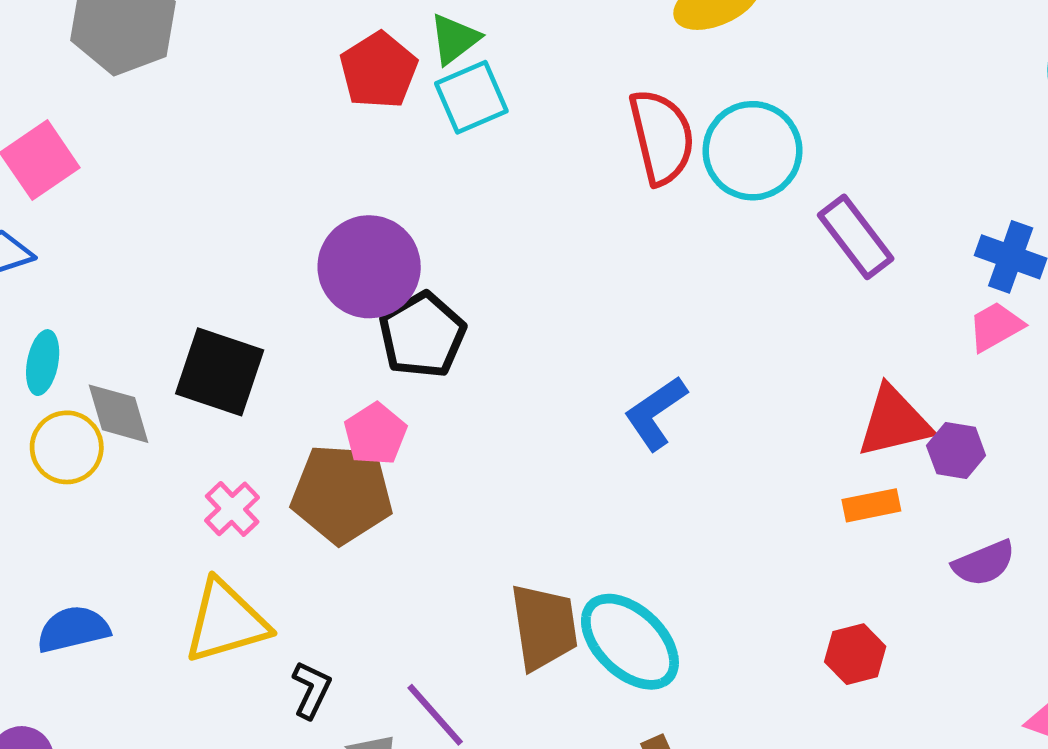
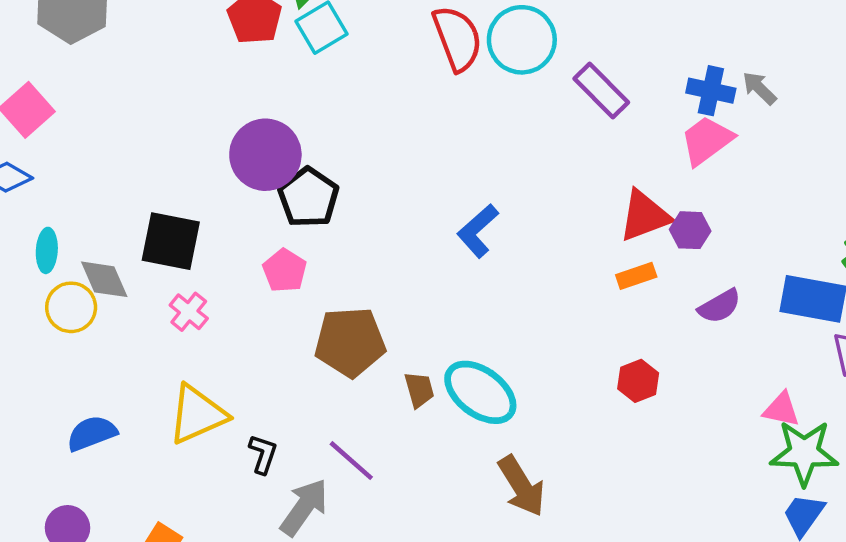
pink trapezoid: (996, 327) -> (707, 140), size x1.4
brown pentagon: (342, 494) -> (350, 342), moved
pink cross: (232, 509) -> (189, 312), moved
brown trapezoid: (544, 627) -> (419, 390), size x0.6

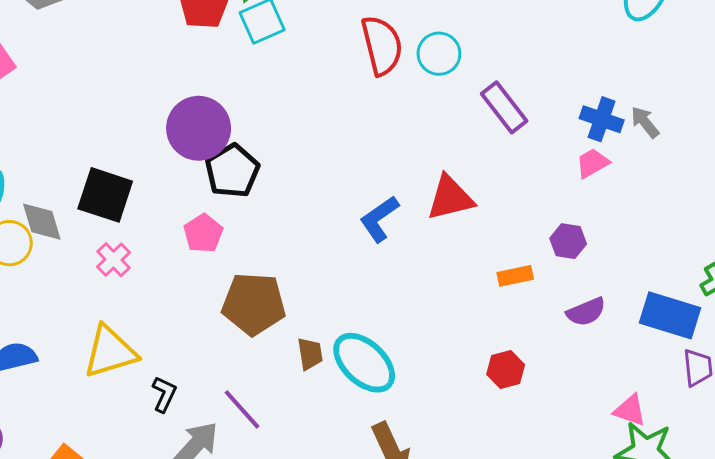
cyan circle: (522, 40) -> (439, 54), size x0.7
pink trapezoid: (707, 140) -> (593, 163), size x0.7
red triangle: (645, 216) -> (450, 198), moved

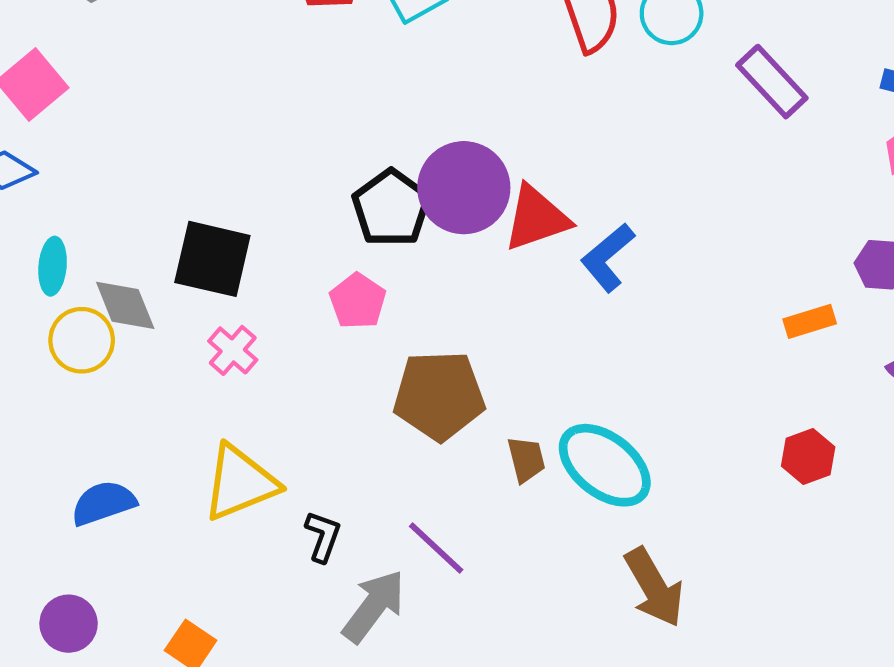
purple circle: (199, 128) -> (464, 188), moved
red triangle: (450, 198) -> (536, 218), moved

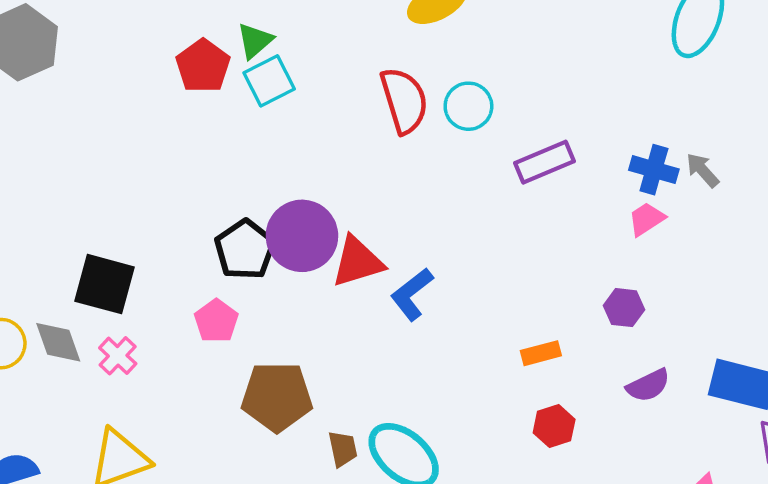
purple rectangle: (772, 82) -> (544, 162), turned -72
gray diamond: (125, 305) -> (58, 342), moved
orange rectangle: (810, 321) -> (541, 353), moved
red hexagon: (808, 457) -> (554, 426), moved

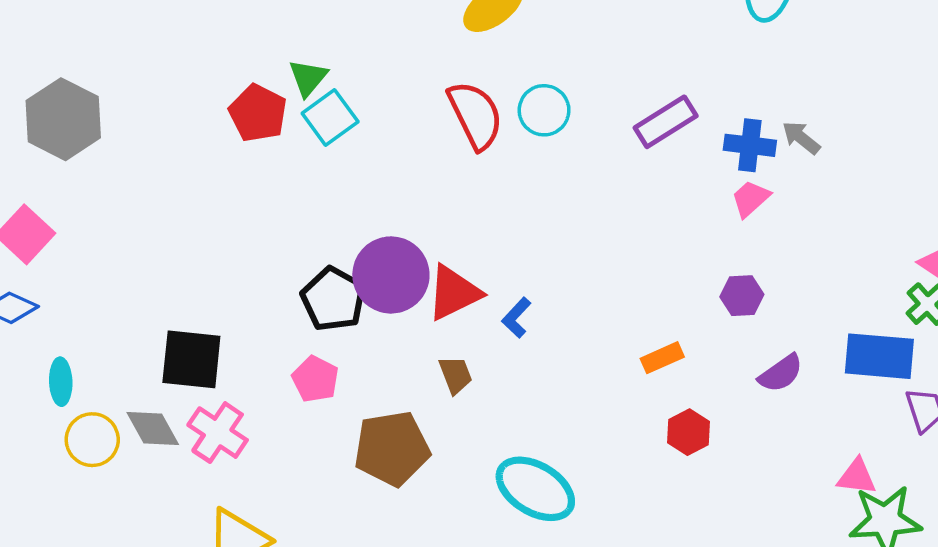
purple rectangle: (544, 162) -> (666, 122), moved
blue L-shape: (412, 294) -> (516, 318), size x0.7
pink cross: (118, 356) -> (218, 433), size x1.4
brown trapezoid: (343, 449) -> (456, 375), moved

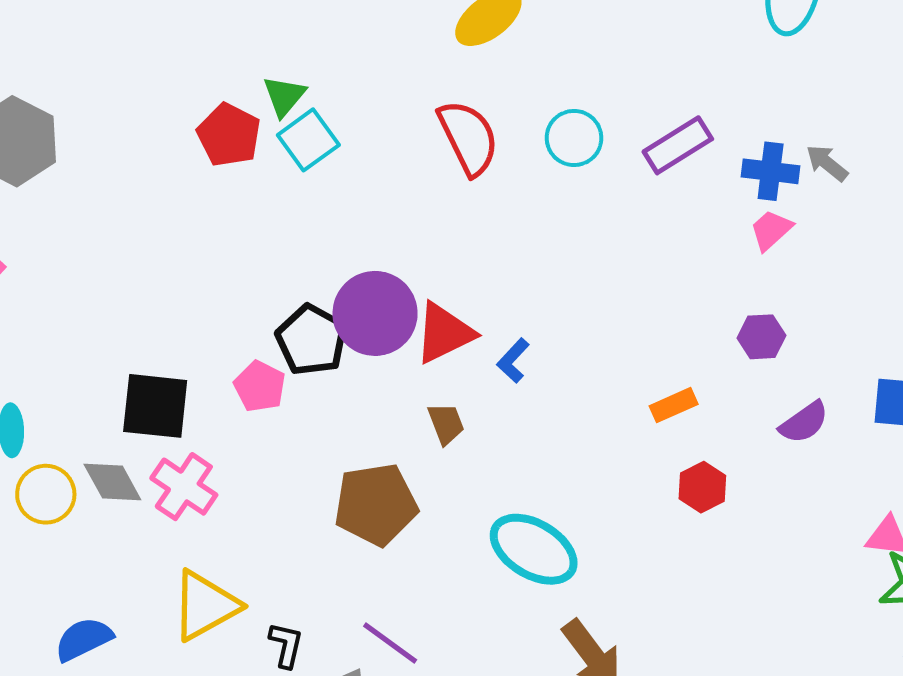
cyan circle: (544, 110) -> (574, 138), moved
pink pentagon: (315, 379) -> (260, 386), moved

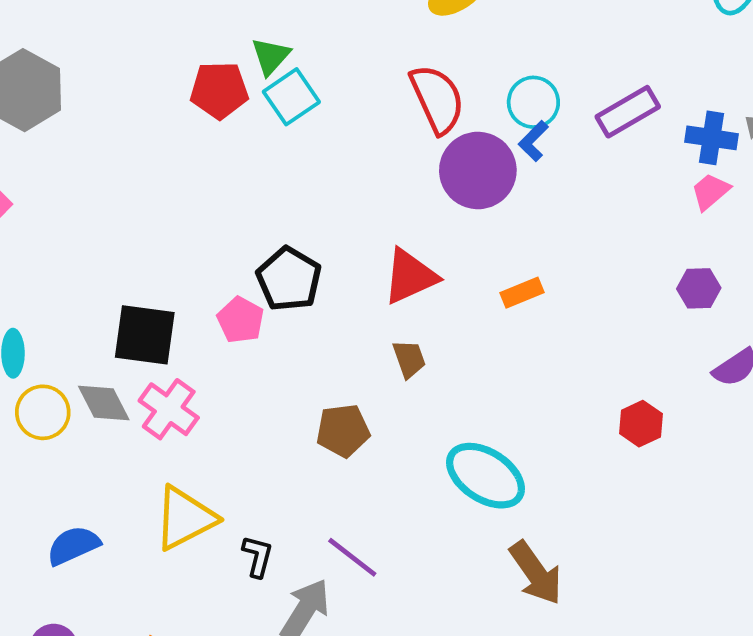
red pentagon: (229, 135) -> (219, 90), turned -30
purple circle: (375, 313) -> (478, 171), moved
blue L-shape: (513, 361) -> (533, 141), moved
orange rectangle: (674, 405) -> (522, 293), moved
brown pentagon: (376, 504) -> (343, 431), size x0.7

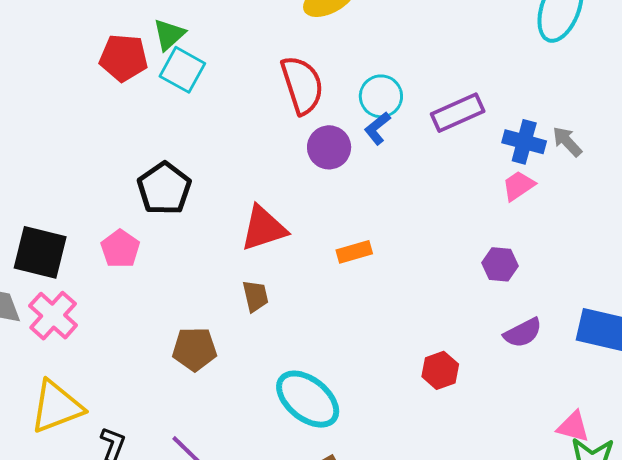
cyan square: (291, 97) -> (182, 70), turned -33
purple circle: (478, 171) -> (329, 147), size x0.7
black pentagon: (289, 279) -> (164, 189), moved

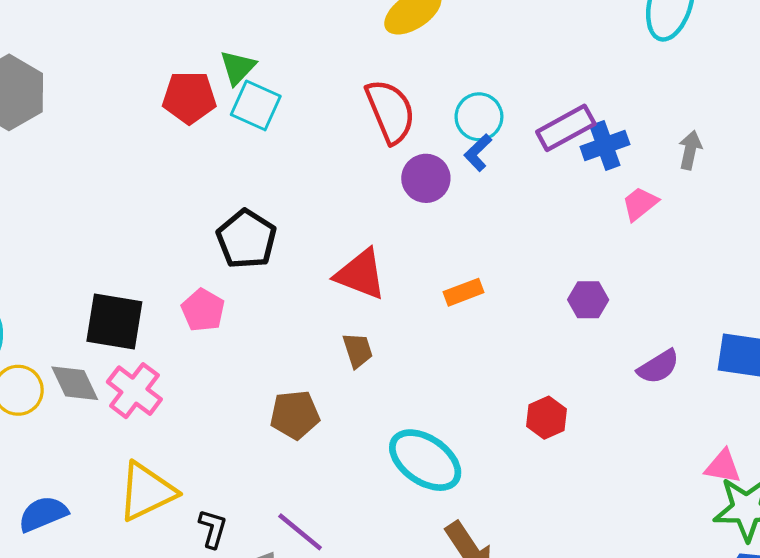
blue cross: (524, 142) -> (605, 145), moved, turned -30
gray arrow: (567, 142) -> (690, 150), turned 60
red triangle: (264, 228) -> (361, 274), turned 44
purple hexagon: (500, 264) -> (588, 300), moved
red hexagon: (440, 370) -> (546, 418), moved

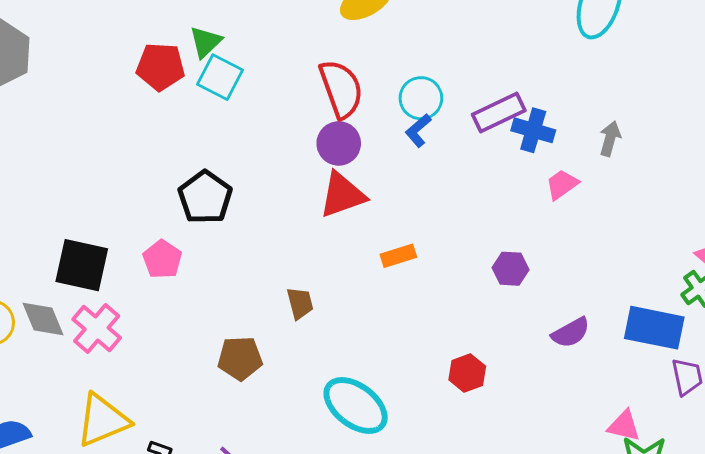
blue cross: (605, 145) -> (533, 130), turned 33
purple circle: (426, 178) -> (339, 143), moved
red triangle: (361, 274) -> (342, 195), moved, turned -44

